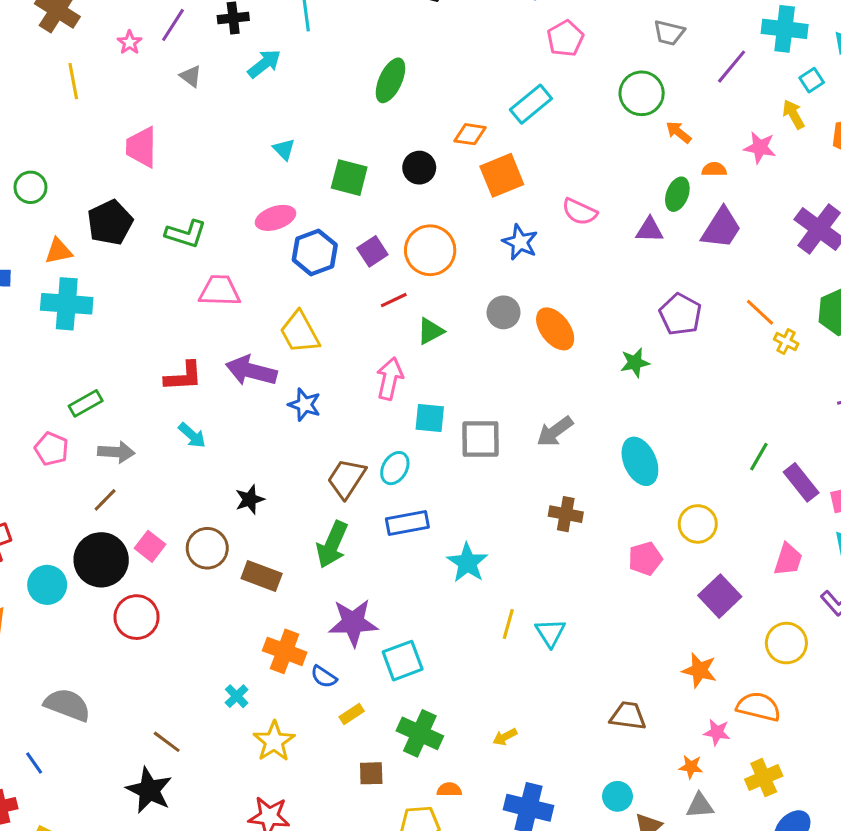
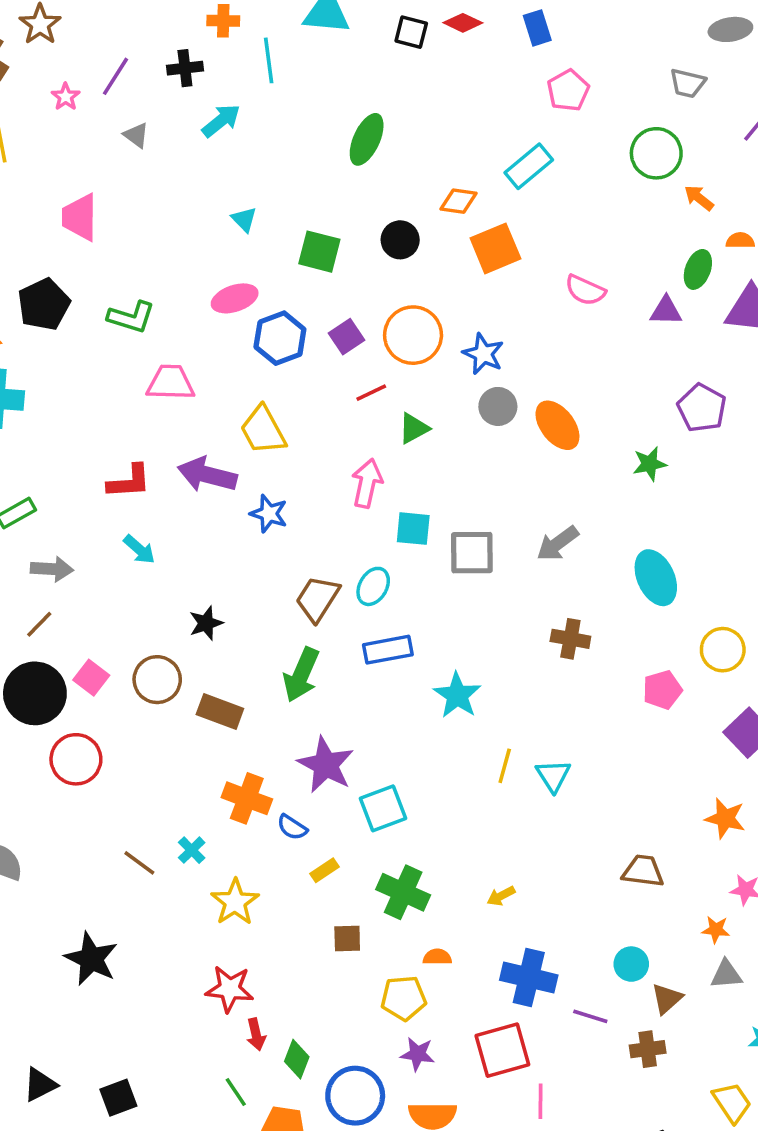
blue star: (520, 242) -> (483, 354), moved
purple star: (353, 623) -> (326, 765), turned 30
brown line: (167, 742) -> (139, 863), moved

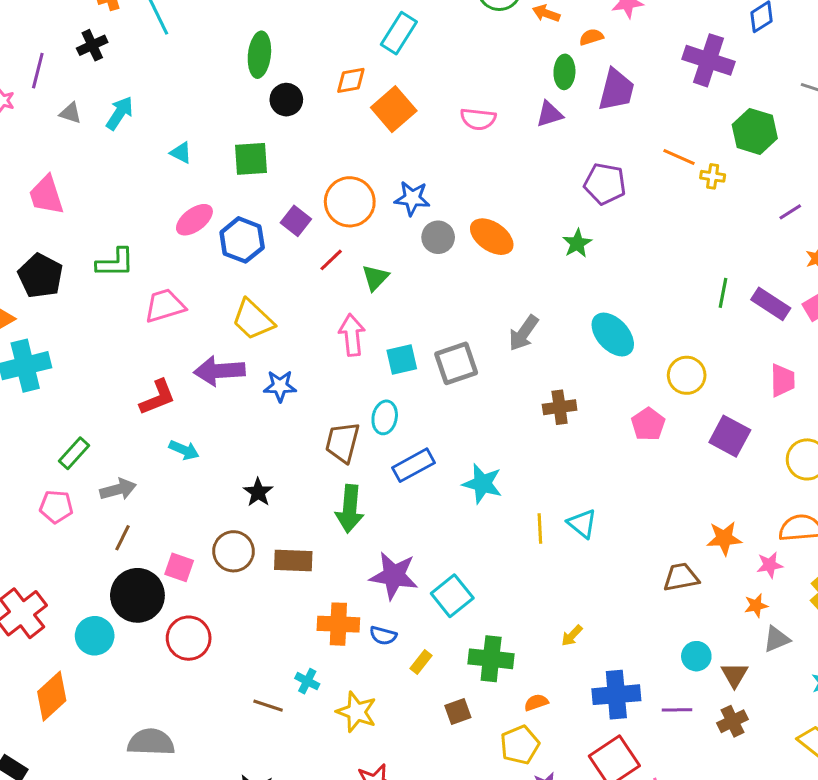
cyan arrow: (221, 121) -> (120, 113), moved
black circle: (400, 240) -> (286, 100), moved
orange star: (725, 818) -> (724, 538), moved

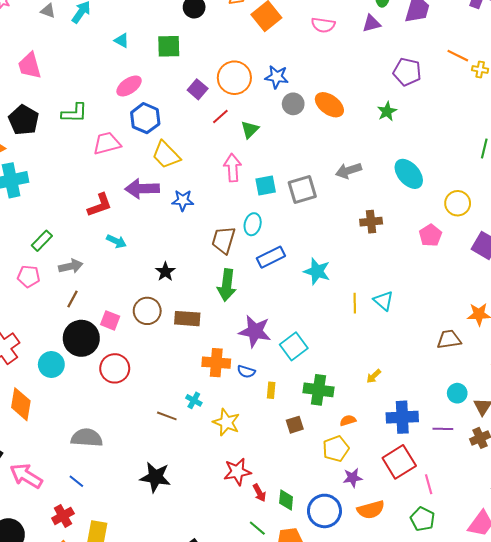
blue hexagon: (242, 240) -> (145, 118), moved
gray arrow: (524, 333) -> (349, 171), turned 35
yellow rectangle: (421, 662) -> (271, 390), turned -35
orange diamond: (52, 696) -> (21, 404), turned -40

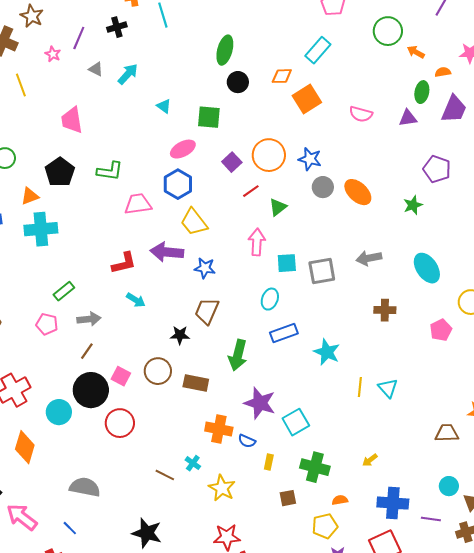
pink ellipse: (129, 86) -> (183, 149), moved
brown trapezoid: (224, 240) -> (207, 311), moved
black star: (165, 272) -> (180, 335), turned 30

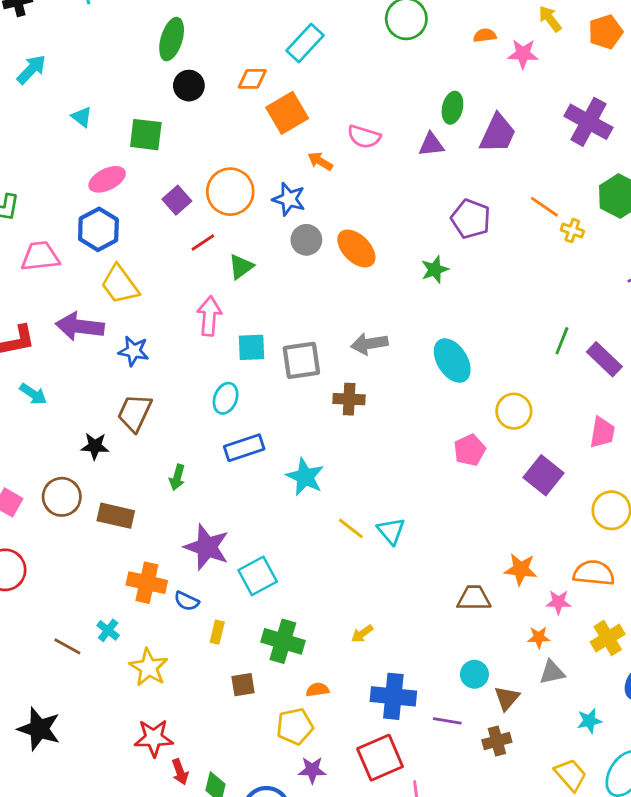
orange arrow: (416, 52) -> (320, 161), moved
orange semicircle: (443, 72) -> (485, 35), moved
brown cross: (385, 310) -> (349, 399), moved
green arrow: (238, 355) -> (177, 477), size x0.6
yellow line: (360, 387) -> (351, 528), turned -60

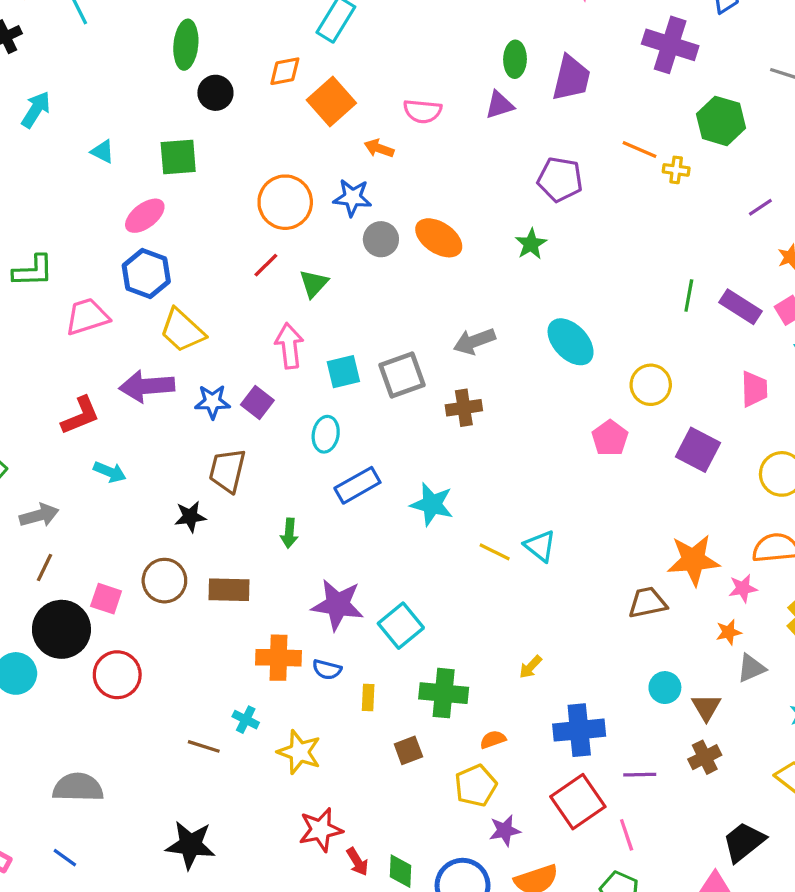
purple square: (177, 200) -> (257, 403), moved
orange star: (521, 569) -> (693, 560), size x1.4
purple line: (447, 721) -> (640, 775), moved

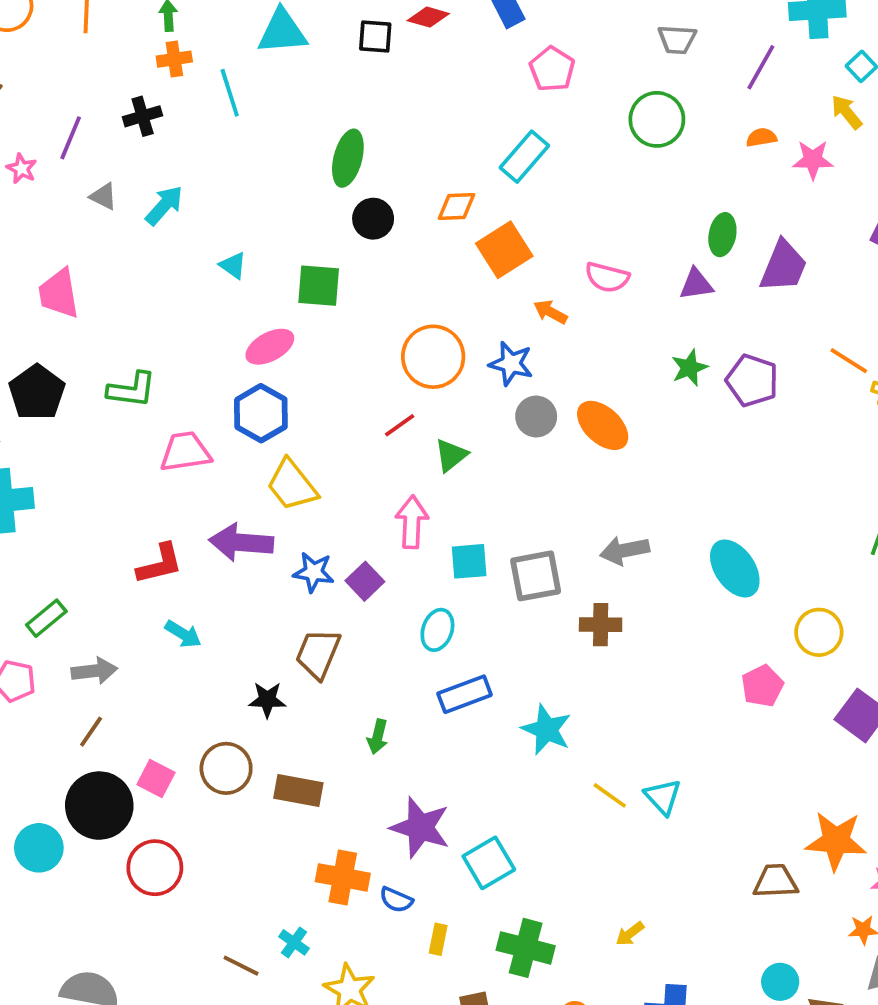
green star: (531, 244) -> (689, 368), moved

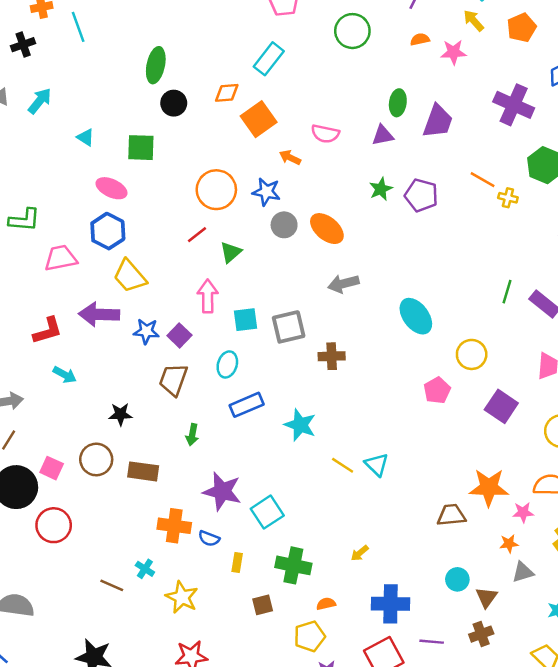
pink ellipse: (270, 347) -> (111, 188), turned 56
gray arrow: (625, 550) -> (343, 284), moved
brown trapezoid: (318, 654) -> (173, 380), moved

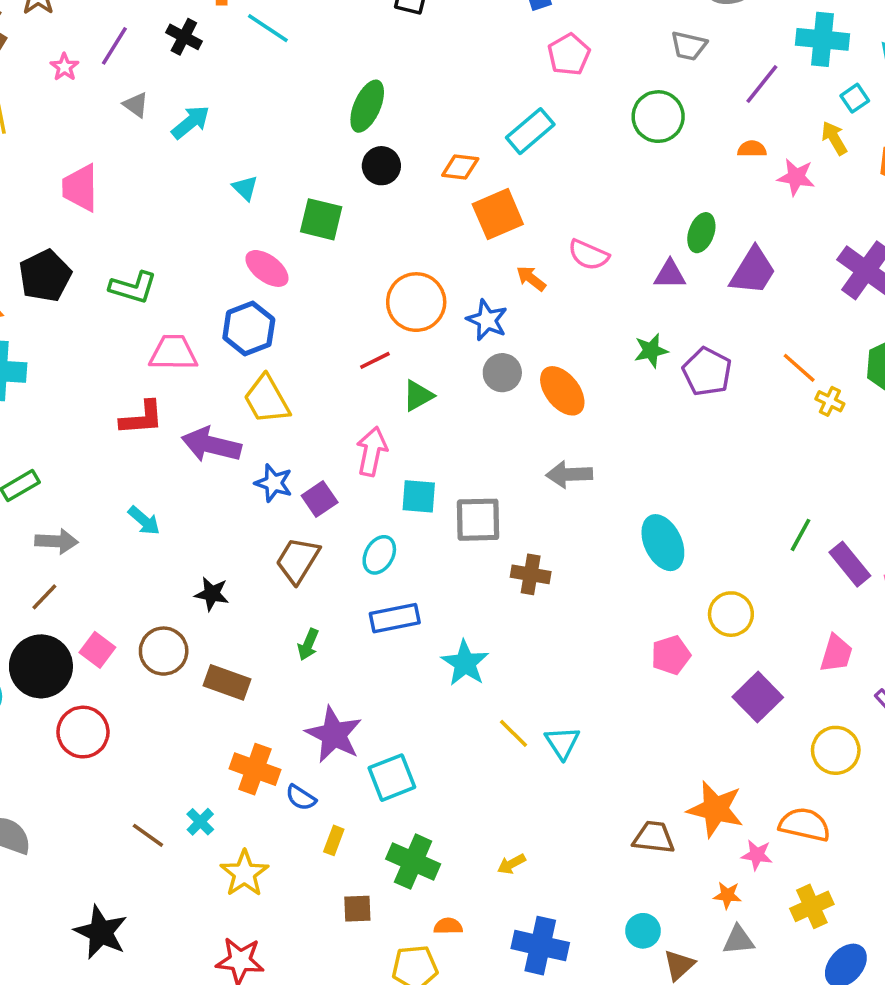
cyan line: (78, 27) -> (268, 28), turned -48
black cross: (23, 45) -> (184, 37), turned 35
red L-shape: (48, 331) -> (142, 418), moved

